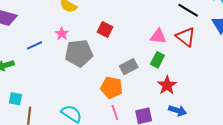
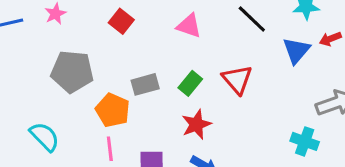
pink triangle: (158, 36) -> (189, 26), moved
red triangle: (186, 37) -> (237, 79), moved
gray pentagon: (79, 53) -> (72, 71), moved

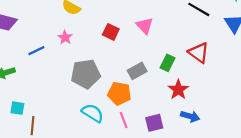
pink triangle: (189, 26) -> (145, 26), moved, turned 42
cyan semicircle: (44, 137) -> (93, 113), moved

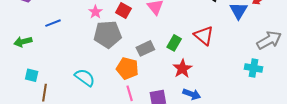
pink star: (65, 37) -> (95, 12), moved
gray pentagon: (86, 74) -> (108, 34), moved
cyan semicircle: (93, 113) -> (85, 78), moved

